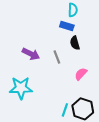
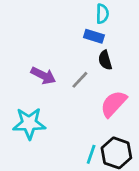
gray line: (57, 57) -> (80, 80), turned 64
pink semicircle: (81, 74) -> (114, 104), size x1.5

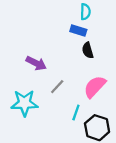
gray line: (80, 80) -> (57, 87), moved
cyan line: (91, 154) -> (76, 112), moved

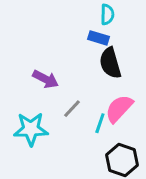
black semicircle: (88, 50) -> (110, 63), size x1.5
cyan line: (76, 112) -> (100, 123), moved

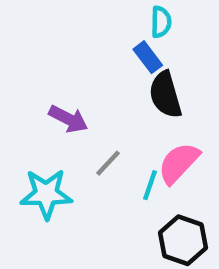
blue rectangle: (98, 38) -> (148, 57), turned 36

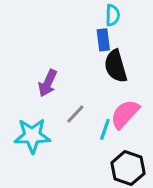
blue rectangle: (148, 57) -> (103, 40), turned 30
purple arrow: (68, 119) -> (48, 83), turned 88

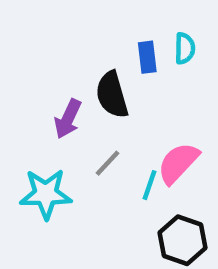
cyan semicircle: (113, 15) -> (185, 48), moved
black semicircle: (116, 66) -> (112, 95), moved

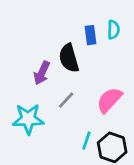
cyan line: (149, 185) -> (86, 141), moved

